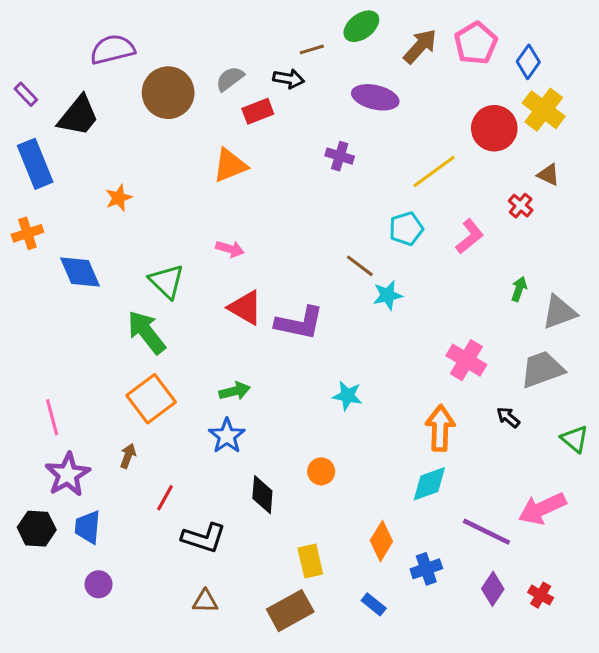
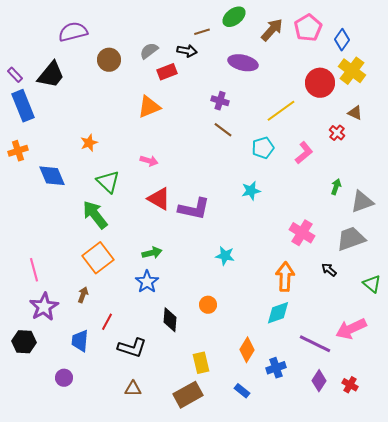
brown circle: (168, 93) -> (109, 60), size x0.7
purple rectangle: (26, 94) -> (15, 75), moved
orange star: (119, 198) -> (89, 143), moved
brown line: (360, 266) -> (223, 130), moved
blue trapezoid: (88, 527) -> (80, 341), moved

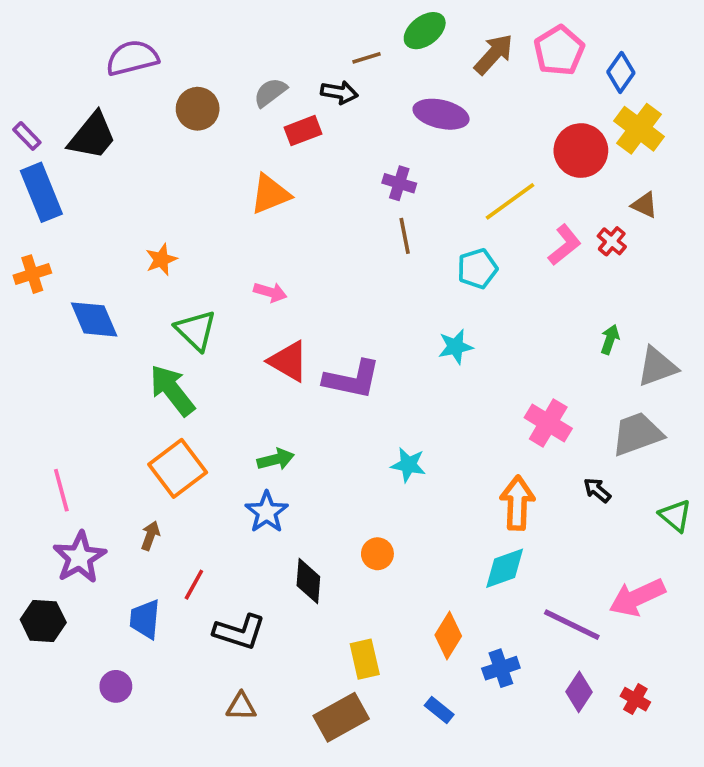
brown line: (223, 130) -> (405, 236), turned 42
pink L-shape: (304, 153) -> (565, 245), moved

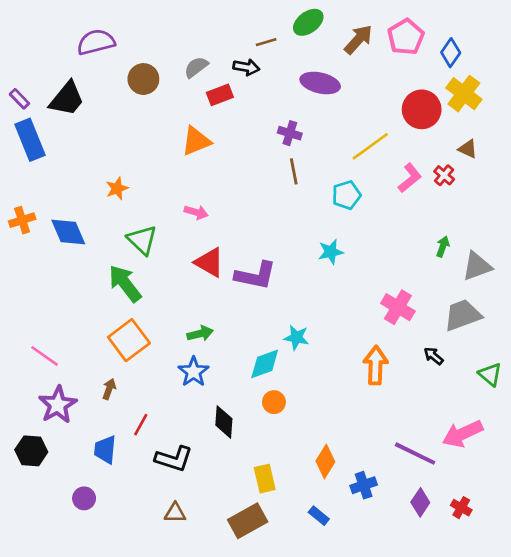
orange cross: (32, 274) -> (22, 220), moved
pink line: (61, 490) -> (45, 356), turned -40
cyan diamond: (505, 568) -> (265, 364), moved

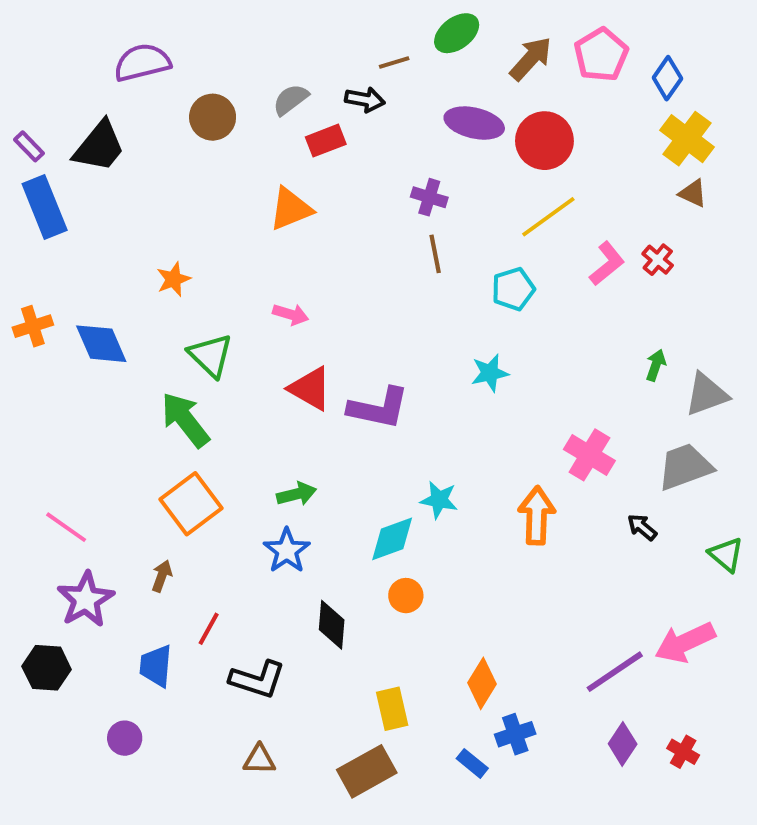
red circle: (422, 109) -> (544, 141), moved
brown triangle: (468, 149) -> (693, 193), moved
orange arrow: (376, 365) -> (537, 515), moved
purple line: (415, 454) -> (615, 672), turned -60
blue cross: (364, 485) -> (515, 734), moved

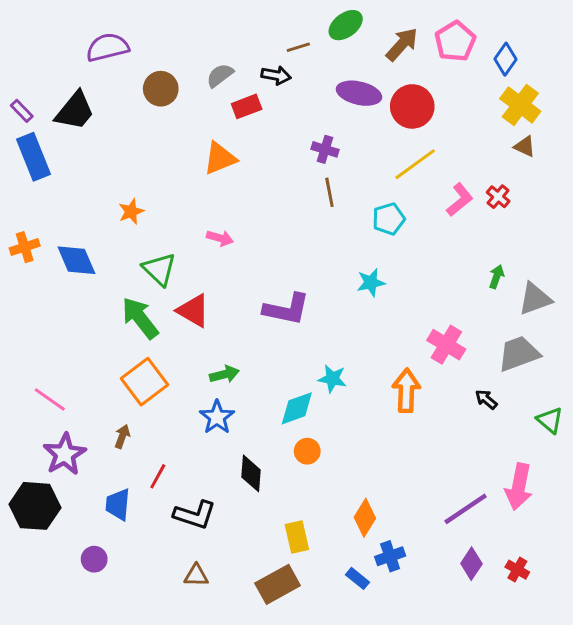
red triangle: (310, 389) -> (193, 311), moved
pink arrow: (685, 642) -> (519, 487), turned -54
black hexagon: (47, 668) -> (35, 506), size x1.4

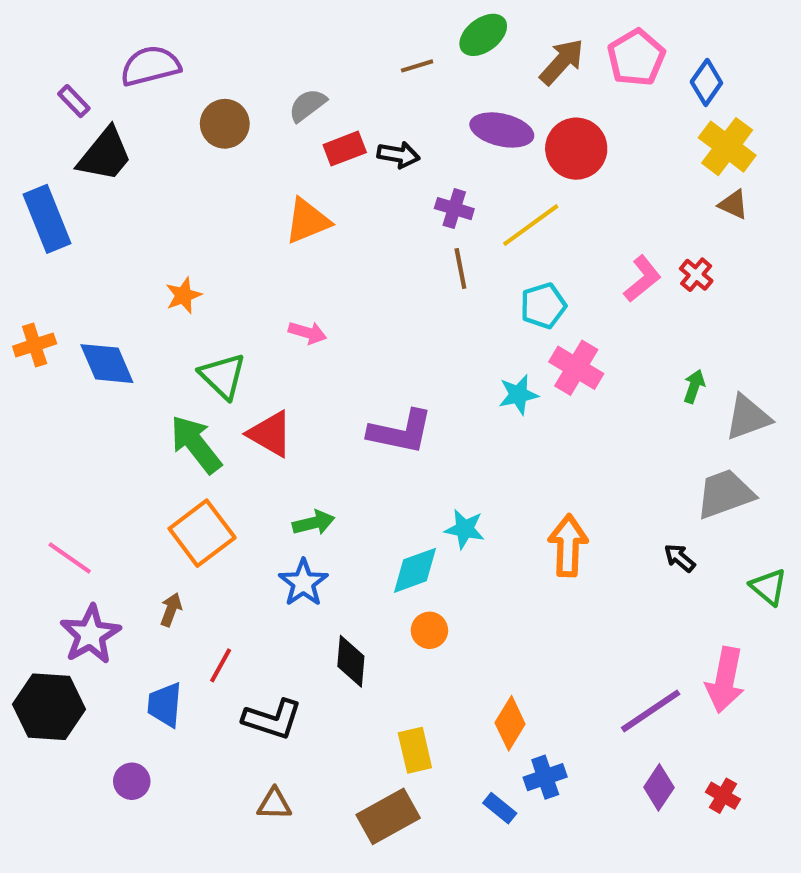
black arrow: (276, 75) -> (398, 155), moved
purple rectangle: (22, 111) -> (74, 101), moved
yellow line: (415, 164) -> (531, 225), moved
pink cross: (446, 345) -> (576, 368), moved

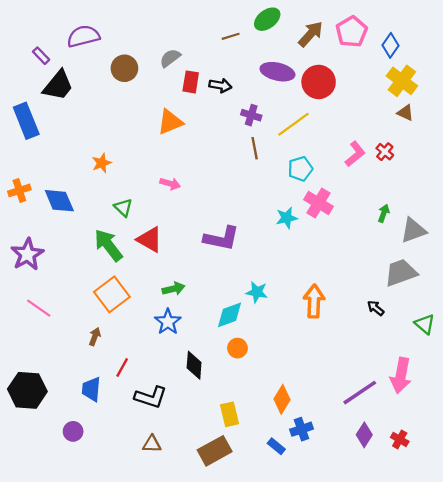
red rectangle: (345, 149) -> (191, 82), turned -60
green triangle: (223, 376) -> (123, 208), size x0.7
purple star: (90, 634) -> (27, 254), moved

